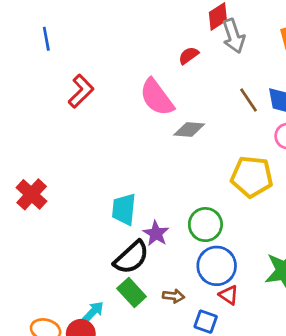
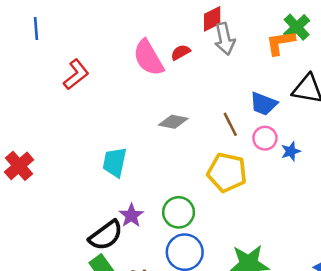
blue line: (46, 39) -> (36, 29), moved
pink semicircle: (157, 97) -> (148, 58), moved
brown line: (249, 100) -> (230, 124), moved
cyan trapezoid: (124, 209) -> (115, 162), moved

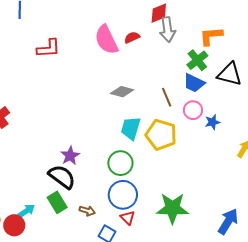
green cross: (297, 27) -> (197, 60), moved
red L-shape: (76, 74) -> (48, 48), turned 30
cyan trapezoid: (115, 162) -> (131, 128), moved
purple star: (131, 215) -> (70, 156), moved
black semicircle: (106, 235) -> (62, 177), turned -112

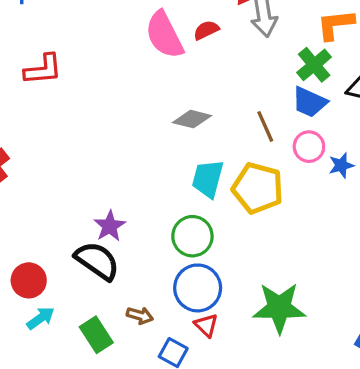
red L-shape: (48, 48) -> (43, 69), moved
green rectangle: (57, 202) -> (96, 335), moved
red circle: (14, 225) -> (29, 280), moved

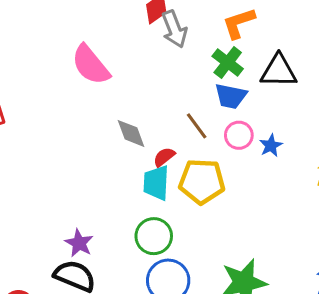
red semicircle: (206, 30) -> (164, 157), moved
gray diamond: (192, 119) -> (131, 133), turned 68

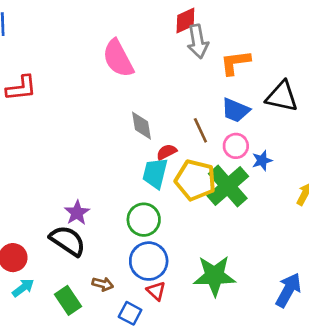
orange L-shape: (239, 23) -> (235, 63), moved
green cross: (228, 62) -> (228, 186), moved, size x1.5

